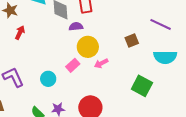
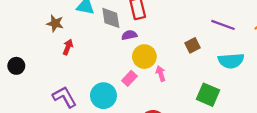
pink arrow: (101, 63) -> (161, 74), turned 104
cyan circle: (48, 79) -> (103, 96), size x1.5

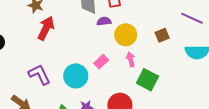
red arrow: (68, 47) -> (46, 28), size x1.6
yellow circle: (144, 57) -> (126, 35), moved
green square: (208, 95) -> (147, 80), moved

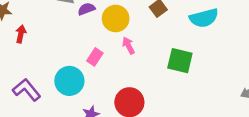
red arrow: (46, 28) -> (21, 34), size x0.6
green square: (147, 80) -> (180, 61), moved

